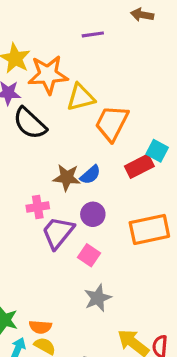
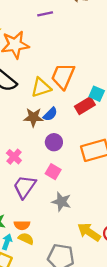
yellow triangle: (81, 97) -> (41, 87), moved
pink cross: (38, 207) -> (14, 157), moved, turned -35
purple trapezoid: (58, 233) -> (25, 187), moved
gray star: (98, 298) -> (61, 202), turned -30

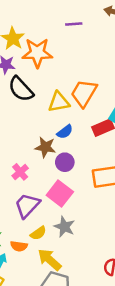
brown star: (33, 117) -> (45, 147), moved
pink square: (53, 172) -> (60, 193), size x1.5
yellow arrow: (89, 232) -> (49, 260), moved
yellow semicircle: (26, 239) -> (38, 233), moved, turned 112

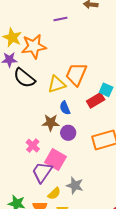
blue semicircle: (65, 132) -> (65, 108), turned 112
pink square: (60, 193) -> (55, 159), moved

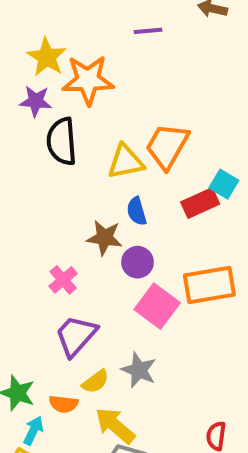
black semicircle: (24, 78) -> (62, 141), turned 40
pink square: (55, 159) -> (157, 306), moved

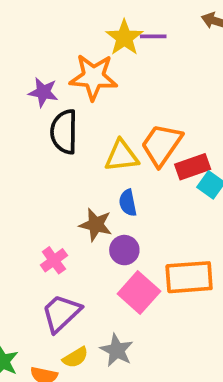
yellow star: (47, 57) -> (124, 38), moved
red rectangle: (200, 203) -> (193, 167), moved

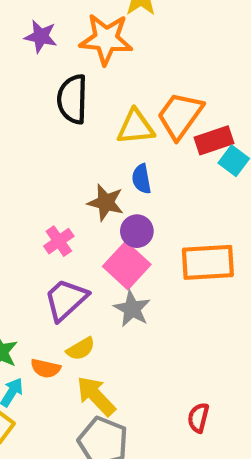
purple star: (43, 92) -> (41, 36), moved
pink square: (139, 292) -> (127, 265), moved
gray star: (117, 350) -> (132, 309), moved

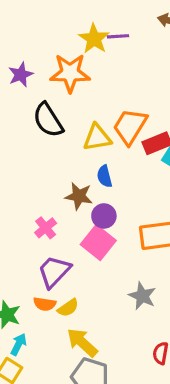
purple star: (41, 36) -> (21, 75), turned -30
black semicircle: (72, 99) -> (48, 120), turned -30
gray star: (132, 309) -> (142, 296), moved
orange semicircle: (46, 368) -> (45, 304), moved

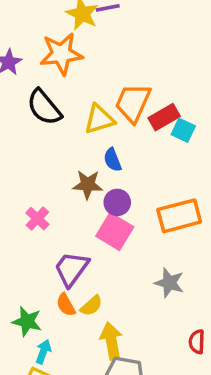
pink cross: (46, 228) -> (37, 219), moved
orange semicircle: (45, 304) -> (66, 305), turned 60
yellow arrow: (82, 343) -> (111, 341), turned 44

